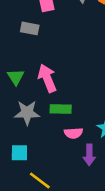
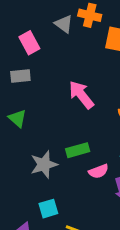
green triangle: (16, 77) -> (17, 118), moved
pink arrow: (47, 78) -> (81, 95), moved

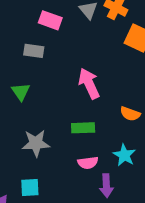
pink rectangle: (29, 43) -> (50, 20), turned -55
green rectangle: (78, 150) -> (83, 128), moved

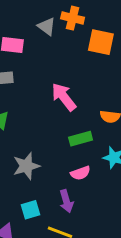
green rectangle: (83, 128) -> (81, 139), moved
purple arrow: (106, 186) -> (66, 201), moved

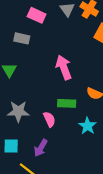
pink semicircle: (80, 173) -> (49, 119), moved, turned -112
purple arrow: (66, 201) -> (41, 148), turned 30

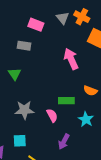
pink arrow: (64, 67) -> (71, 59), moved
purple arrow: (41, 148) -> (64, 142), moved

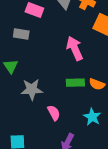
green rectangle: (66, 101) -> (75, 83), moved
gray star: (24, 110) -> (32, 89), moved

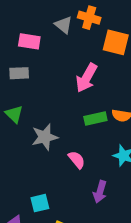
pink arrow: (75, 48) -> (86, 78), turned -115

